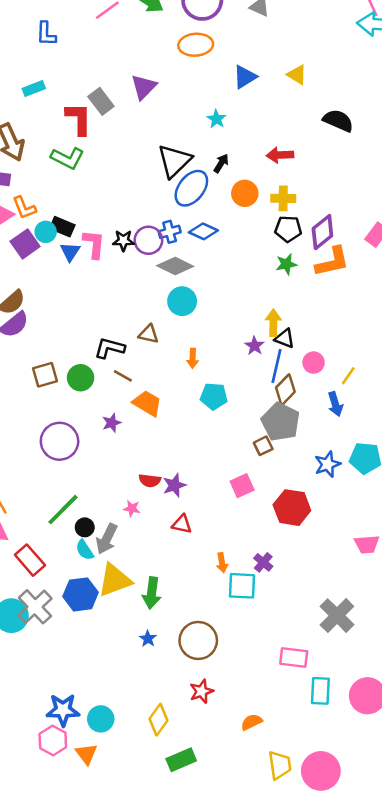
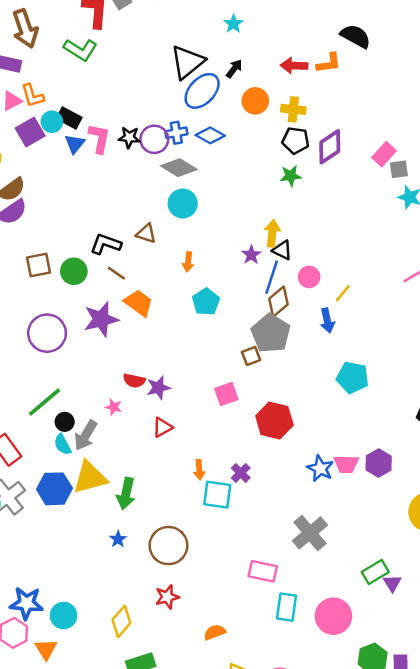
orange L-shape: (332, 262) -> (329, 63), moved, size x0.7
cyan pentagon: (214, 396) -> (206, 302), turned 30
purple star: (112, 423) -> (101, 319), size x1.8
blue star: (328, 464) -> (320, 468), moved, turned -30
red triangle: (182, 524) -> (162, 427), turned -45

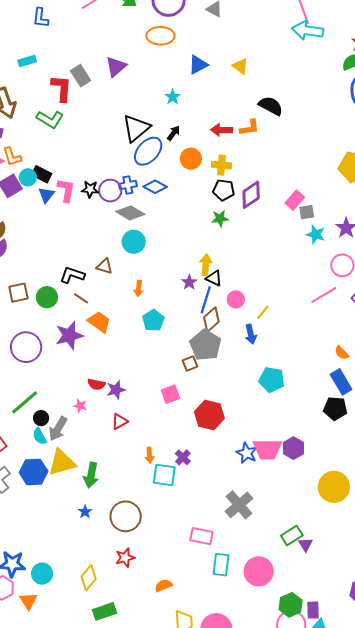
pink trapezoid: (346, 464) -> (267, 449), size x1.4

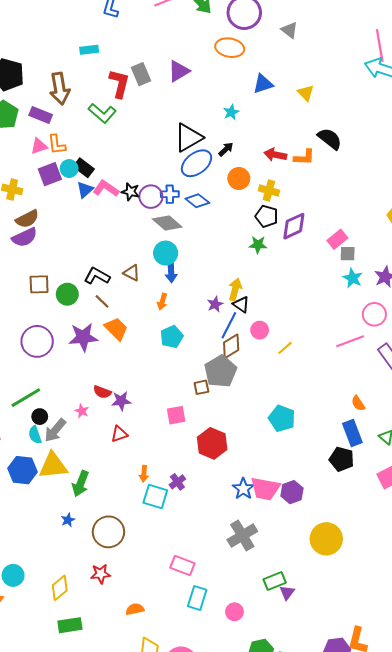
pink L-shape: (66, 190) -> (106, 188), turned -75
blue arrow: (251, 334) -> (171, 272), moved
gray cross: (239, 505) -> (242, 536), moved
pink circle: (259, 571) -> (234, 612), size x0.6

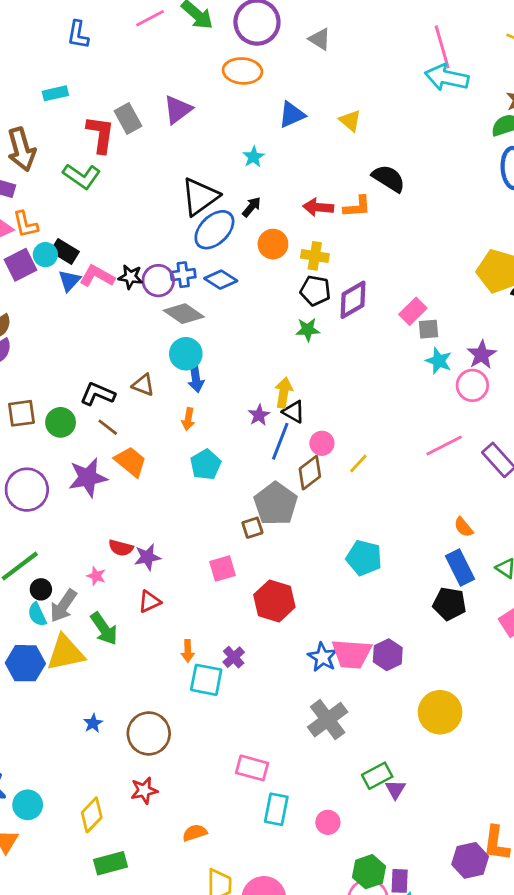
pink circle: (374, 314) -> (472, 385), moved
brown diamond: (231, 346) -> (310, 473), moved
green arrow: (81, 484) -> (104, 629), moved, turned -50

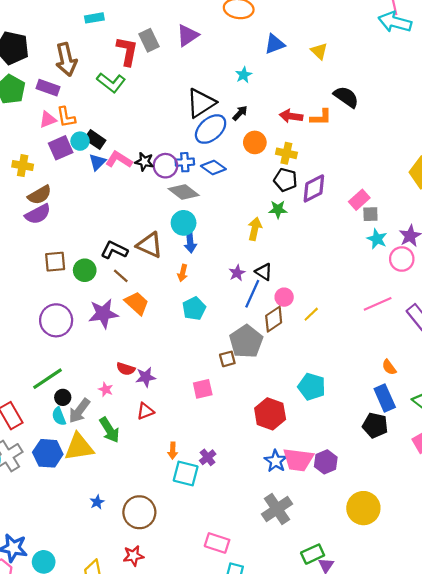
brown triangle: (143, 385) -> (150, 245), size x1.5
yellow arrow: (284, 393) -> (255, 229), moved
red hexagon: (274, 601) -> (270, 414), moved

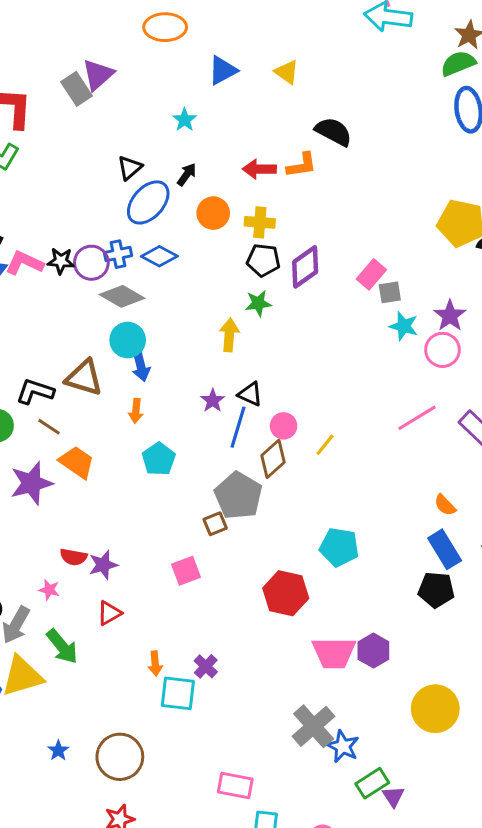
gray rectangle: (149, 40) -> (76, 89), moved
black triangle: (201, 103) -> (130, 168), size x0.6
blue star: (276, 461) -> (343, 746), moved

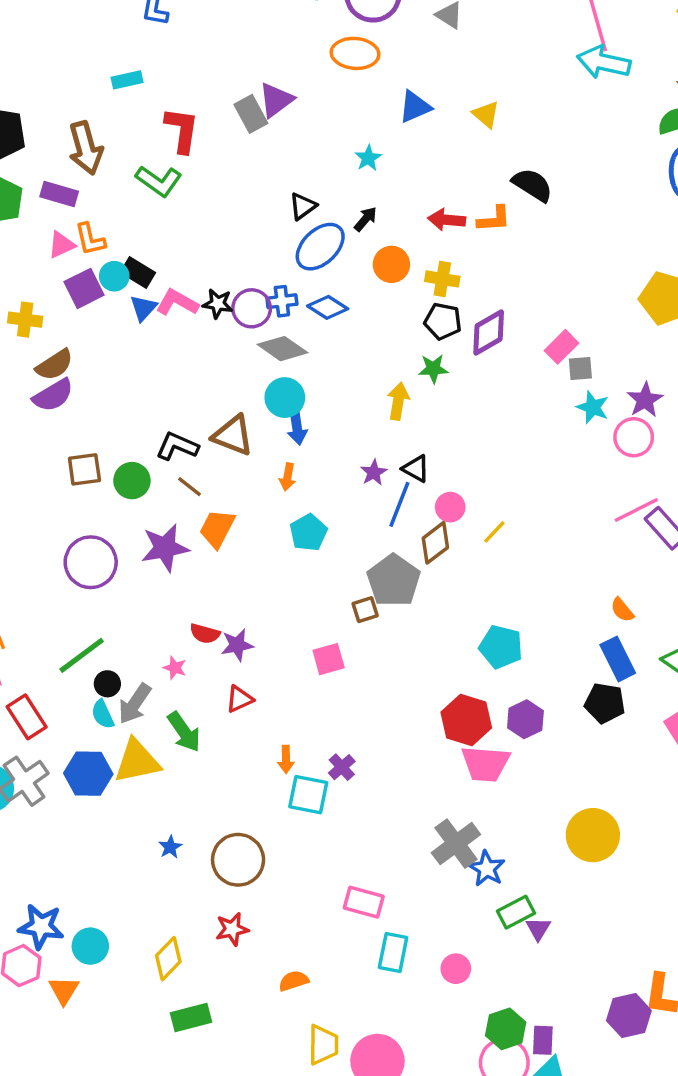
pink line: (417, 418) -> (636, 510), moved
orange trapezoid: (77, 462) -> (217, 529), turned -102
red hexagon: (286, 593) -> (466, 720), moved
purple hexagon: (373, 651) -> (525, 719), moved

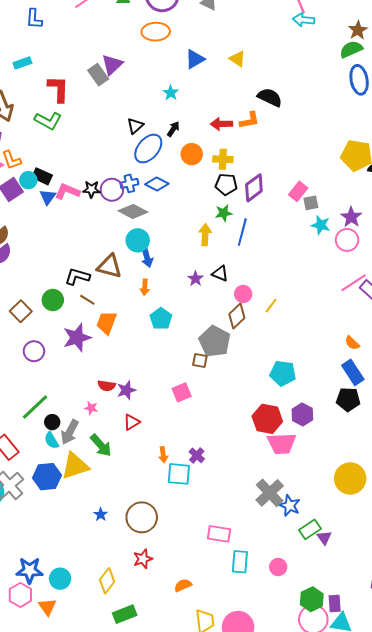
cyan arrow: (604, 62) -> (304, 20), size x0.7
brown square: (84, 469) -> (21, 311), moved, turned -30
blue line: (399, 504) -> (242, 232), moved
purple circle: (91, 562) -> (34, 351), size x0.7
brown square: (365, 610) -> (200, 360), turned 35

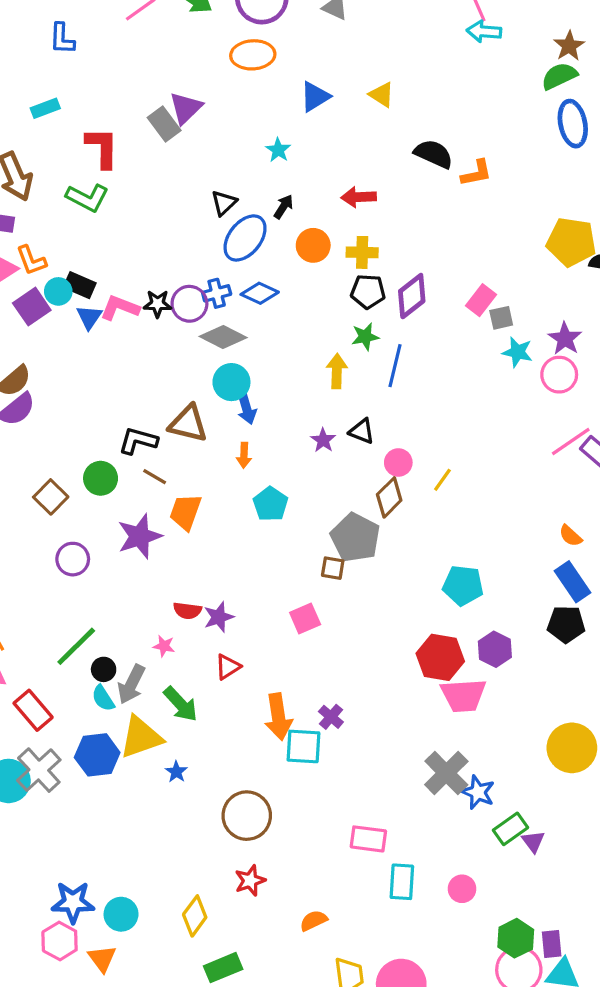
orange L-shape: (249, 120) -> (476, 173), moved
orange arrow: (163, 455) -> (278, 717), size x1.8
blue star: (101, 514) -> (176, 772), moved

